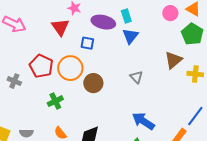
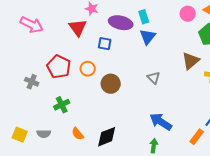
orange circle: (70, 68) -> (88, 69), size x0.6
green cross: (55, 101) -> (62, 105), moved

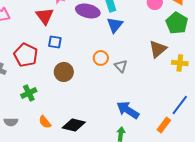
blue square: (105, 44) -> (55, 42), moved
orange circle: (88, 69) -> (101, 58), moved
brown circle: (111, 84) -> (64, 72), moved
black diamond: (107, 137) -> (74, 125), turned 35

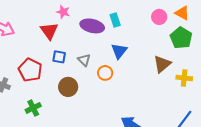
blue triangle: (115, 25) -> (119, 51), moved
gray triangle: (121, 66) -> (84, 60), moved

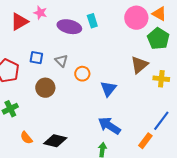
pink circle: (159, 17) -> (136, 18), size x1.5
red triangle: (49, 31) -> (19, 22), moved, turned 36
blue triangle: (119, 51) -> (108, 89), moved

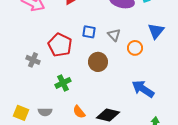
blue triangle: (108, 89) -> (156, 31), moved
blue arrow: (109, 126) -> (143, 89), moved

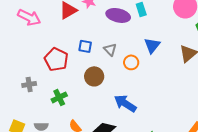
gray cross: (33, 60) -> (29, 84), moved, turned -32
blue arrow: (143, 89) -> (125, 103), moved

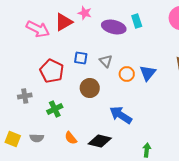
pink arrow: (29, 17) -> (38, 29), moved
blue triangle: (152, 45) -> (148, 73), moved

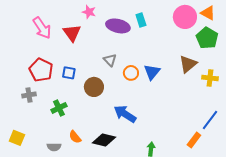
red triangle: (64, 22) -> (72, 33), moved, turned -36
pink arrow: (38, 29) -> (42, 28), turned 30
blue square: (81, 58) -> (69, 73), moved
red pentagon: (52, 71) -> (41, 70), moved
gray semicircle: (37, 138) -> (54, 147), moved

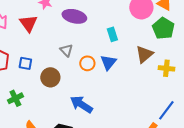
cyan rectangle: (141, 20) -> (112, 34), moved

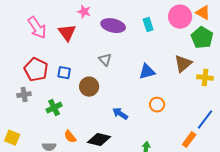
cyan rectangle: (112, 34) -> (148, 25), moved
blue triangle: (108, 62) -> (147, 72), turned 36
orange circle: (87, 63) -> (157, 105), moved
blue arrow: (81, 104) -> (120, 114), size x0.7

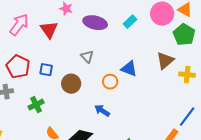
cyan rectangle: (148, 25) -> (130, 22), turned 64
pink arrow: (37, 28) -> (19, 25), turned -110
blue triangle: (147, 72) -> (129, 69), turned 36
orange circle: (157, 105) -> (110, 82), moved

